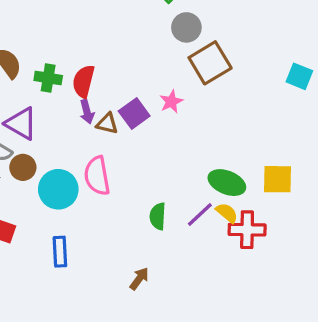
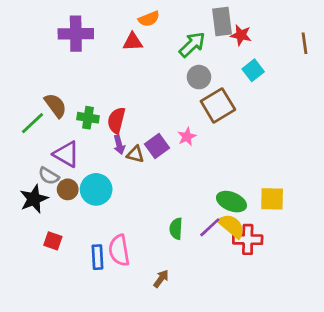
cyan square: (299, 76) -> (253, 70), moved, turned 30
pink semicircle: (97, 176) -> (119, 250), moved
cyan circle: (58, 189) -> (96, 189), moved
yellow semicircle: (227, 213) -> (231, 226), size x1.5

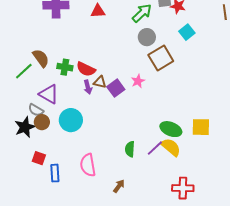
red semicircle: (116, 120) -> (86, 69), turned -78
brown triangle: (135, 154) -> (100, 82), moved
brown circle: (68, 189) -> (42, 122), moved
red cross: (248, 239) -> (183, 188), moved
blue rectangle: (97, 257) -> (55, 173), moved

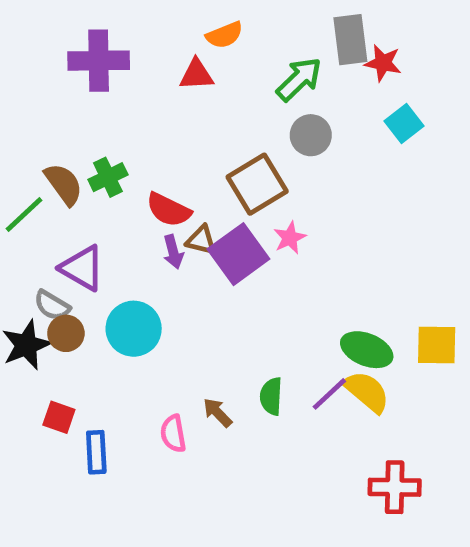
brown square: (161, 58) -> (257, 184), moved
green cross: (65, 67) -> (108, 177), moved, turned -35
purple square: (116, 88) -> (238, 254), size x1.4
pink semicircle: (88, 165) -> (173, 434), size x0.7
brown arrow: (119, 186) -> (217, 413), moved, turned -80

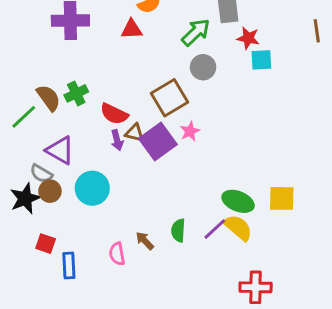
red star: (383, 63) -> (248, 38), moved
cyan square: (404, 124) -> (261, 60), turned 35

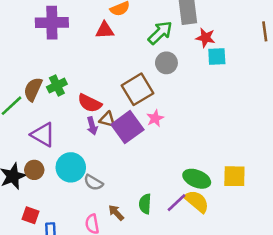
brown semicircle: (49, 98) -> (33, 89), turned -120
gray semicircle: (41, 174) -> (93, 182), moved

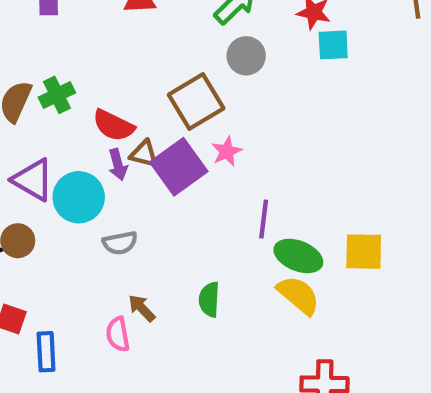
cyan circle: (71, 167) -> (79, 197), moved
gray semicircle: (93, 182) -> (120, 243), moved, turned -42
purple line: (177, 203) -> (264, 219), moved, turned -40
brown arrow: (116, 213) -> (142, 308), moved

